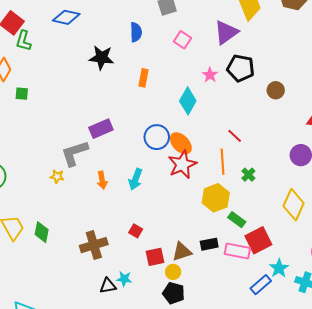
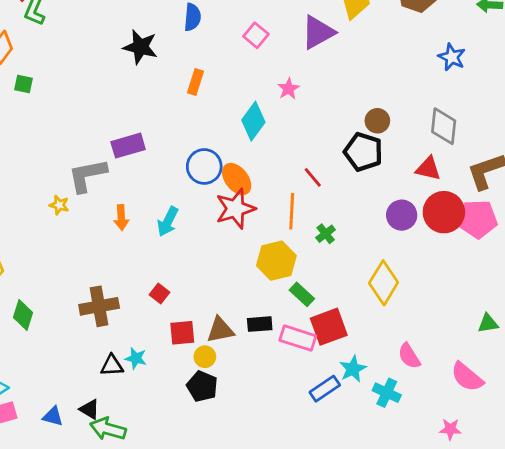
black pentagon: (241, 68) -> (363, 152), moved
green diamond: (42, 232) -> (23, 315), moved

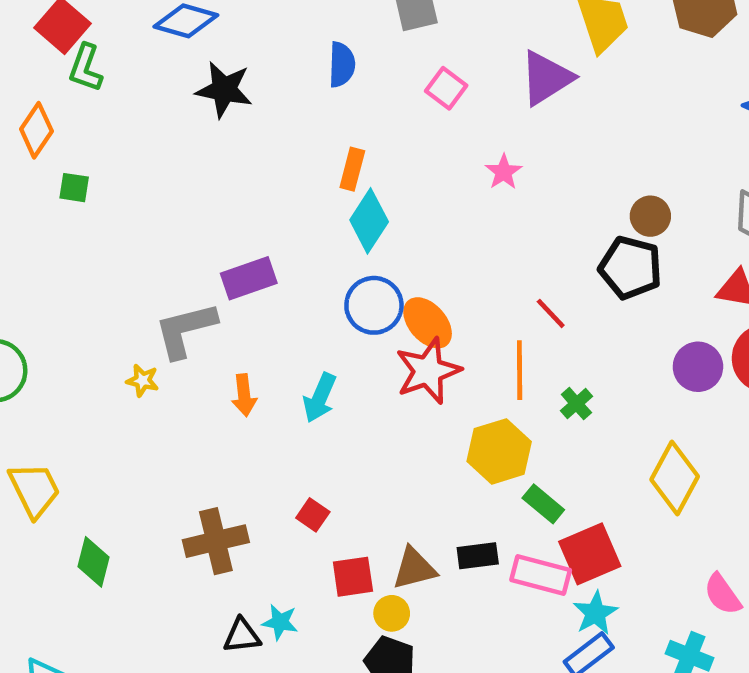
black star: (140, 47) -> (224, 90), moved
cyan diamond: (253, 121) -> (369, 221), moved
cyan star: (353, 369) -> (595, 613), moved

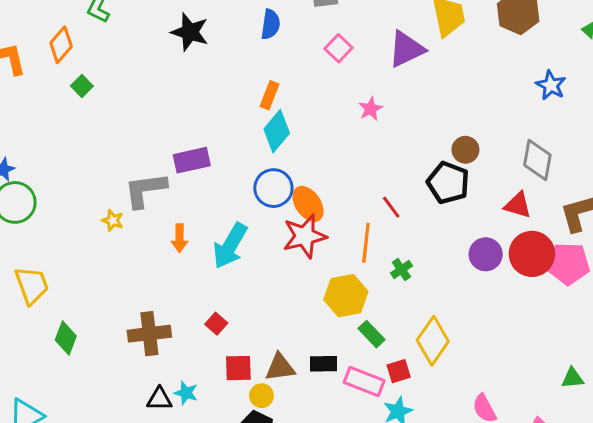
green square: (74, 188) -> (82, 86), turned 30
cyan arrow: (320, 398) -> (230, 246), size x1.4
yellow diamond: (675, 478) -> (433, 341), moved
red square: (590, 554) -> (399, 371), size x0.6

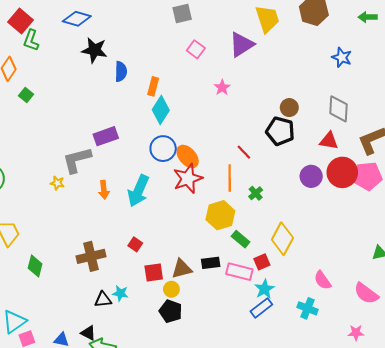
blue semicircle: (271, 24) -> (121, 72), moved

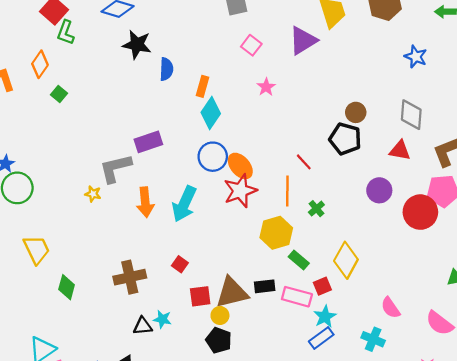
pink star: (222, 87) -> (266, 87), moved
red circle: (342, 172) -> (420, 212), moved
orange arrow: (104, 190) -> (145, 202), size x1.4
brown triangle: (182, 269) -> (232, 293), size x1.4

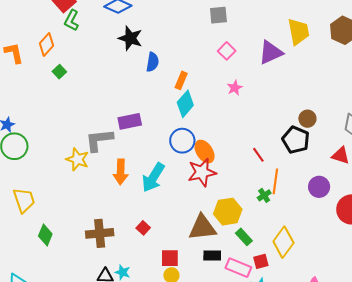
orange line: (287, 191) -> (275, 181), moved
yellow star: (93, 194) -> (77, 159), size x1.6
brown triangle: (232, 293) -> (202, 228), moved
red square: (200, 296) -> (170, 258), moved

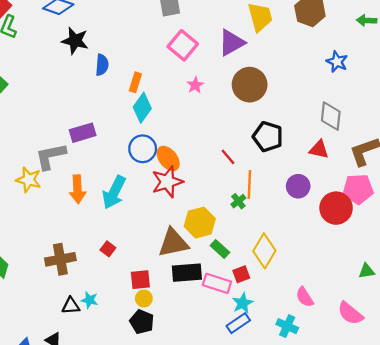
pink square: (227, 51) -> (183, 45), size x1.5
brown circle: (307, 119) -> (250, 85), moved, size x1.8
black rectangle: (212, 255) -> (187, 273), size x1.5

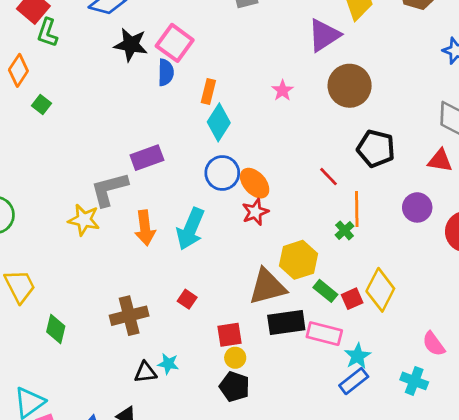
pink square: (183, 45) -> (175, 43), moved
red star: (167, 182) -> (255, 212), size x0.7
red square: (241, 274) -> (352, 299), moved

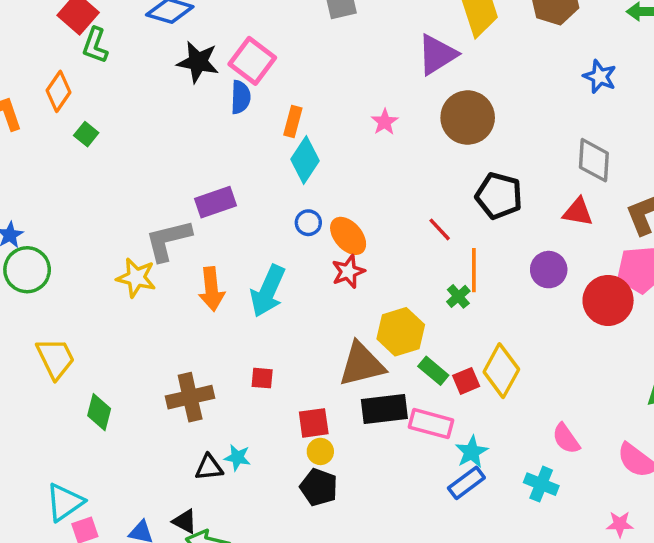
blue circle: (222, 173) -> (308, 223), size x0.6
red square: (187, 299) -> (262, 378), turned -30

